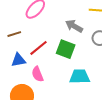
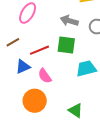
red line: (38, 48) -> (40, 50), turned 30

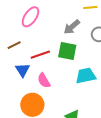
gray arrow: (69, 21) -> (72, 27), turned -60
blue triangle: (23, 67) -> (23, 70), turned -42

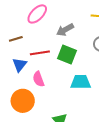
gray arrow: (72, 27) -> (65, 30), moved

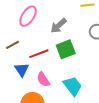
green square: (67, 54) -> (66, 49), turned -30
cyan trapezoid: (81, 82) -> (73, 86), moved, turned 65

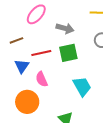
gray arrow: (59, 26) -> (65, 28), turned -132
cyan trapezoid: (73, 86) -> (82, 86), moved

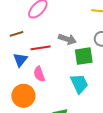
gray arrow: (65, 28) -> (67, 39), moved
green square: (68, 53) -> (84, 56), moved

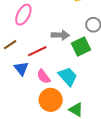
cyan trapezoid: (79, 84) -> (68, 76), moved
orange circle: (23, 96) -> (51, 100), moved

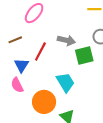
red line: (37, 51) -> (40, 52), turned -48
pink semicircle: (44, 77) -> (17, 85), moved

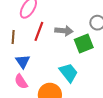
brown line: (15, 40) -> (13, 37), turned -56
red line: (40, 52) -> (39, 31), moved

